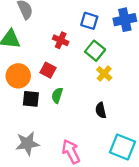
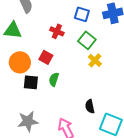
black semicircle: (101, 110) -> (90, 106), moved

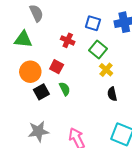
green semicircle: (54, 79) -> (65, 89), turned 136
black square: (31, 82) -> (41, 92), turned -35
black semicircle: (90, 106) -> (112, 94), moved

